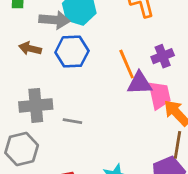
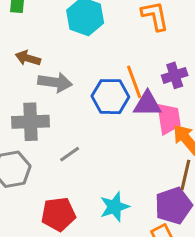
gray arrow: (54, 20) -> (55, 82), moved
blue hexagon: (72, 52) -> (110, 97), moved
gray line: (72, 121) -> (70, 154), moved, turned -48

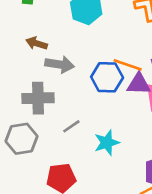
orange line: (134, 82) -> (128, 65), turned -52
cyan star: (114, 207) -> (107, 143), moved

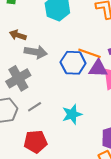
gray cross: (38, 98) -> (18, 78), turned -30
gray line: (71, 126) -> (35, 107), moved

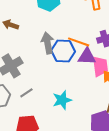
gray arrow: (36, 52) -> (48, 43), moved, turned -110

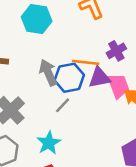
gray line: (26, 93) -> (63, 105), moved
cyan star: (62, 100) -> (49, 143), moved

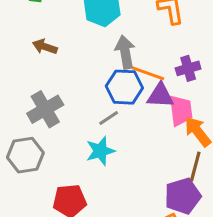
gray arrow: (48, 72) -> (125, 52), moved
cyan star: (49, 143) -> (100, 151), moved

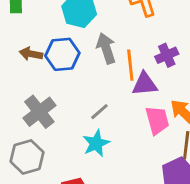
orange line: (148, 73) -> (130, 65), turned 72
blue hexagon: (124, 87) -> (62, 54), moved
pink trapezoid: (181, 111) -> (157, 120), moved

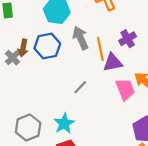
brown arrow: (31, 54) -> (23, 48), turned -84
gray cross: (39, 112) -> (13, 58), moved, size x0.6
cyan star: (96, 143) -> (64, 123), moved

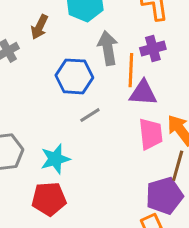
purple cross: (128, 39) -> (153, 49), moved
blue hexagon: (47, 46) -> (74, 76), moved
brown arrow: (23, 48) -> (39, 27), moved

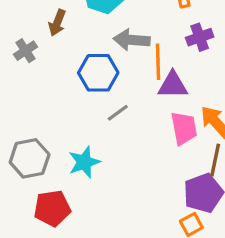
gray arrow: (108, 48) -> (132, 40), turned -72
purple cross: (153, 49) -> (200, 37), moved
red pentagon: (49, 199) -> (52, 208), moved

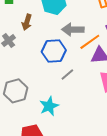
orange line: (158, 62) -> (90, 42), turned 60
gray hexagon: (30, 158) -> (16, 91), moved

